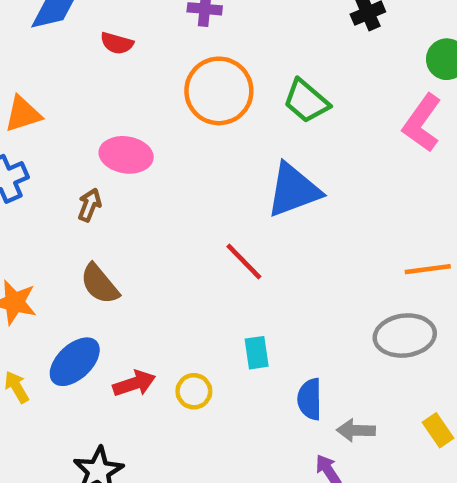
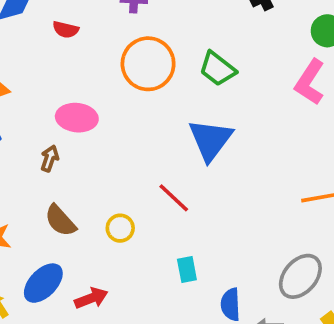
blue triangle: (293, 190) -> (210, 140), turned -30
gray ellipse: (405, 336) -> (300, 276), moved, turned -39
yellow circle: (194, 391) -> (120, 228), moved

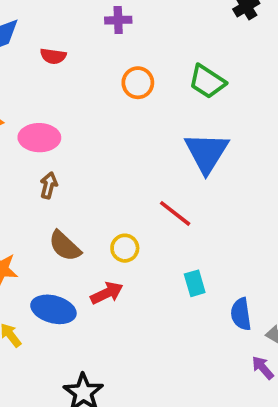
orange circle: (148, 64) -> (138, 83), size x0.6
pink ellipse: (77, 118) -> (39, 138), moved
blue ellipse: (43, 283) -> (53, 309), turned 66
red arrow: (91, 298) -> (107, 293), moved

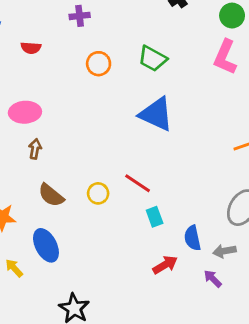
blue triangle: (206, 153) -> (156, 114), turned -33
red line: (175, 213) -> (138, 183), moved
red arrow: (107, 293) -> (165, 265), moved
blue ellipse: (53, 309) -> (46, 245), turned 52

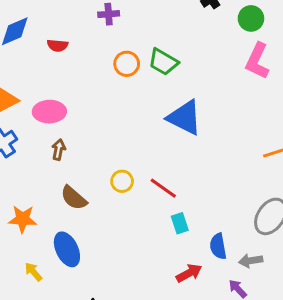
green circle: (232, 16) -> (251, 18), moved
green trapezoid: (153, 59) -> (163, 62), moved
yellow circle: (98, 193) -> (122, 181), moved

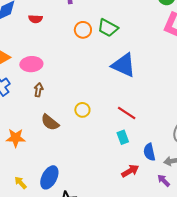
red line: (163, 188) -> (127, 113), moved
blue ellipse: (67, 249) -> (49, 177), moved, turned 55
yellow arrow: (33, 272) -> (21, 183), moved

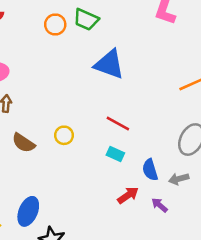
yellow circle: (82, 110) -> (64, 135), moved
cyan rectangle: (123, 137) -> (115, 154), turned -40
purple arrow: (164, 180) -> (159, 205), moved

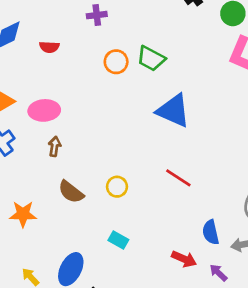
cyan rectangle: (115, 154) -> (118, 240), moved
red arrow: (128, 195) -> (184, 259), turned 55

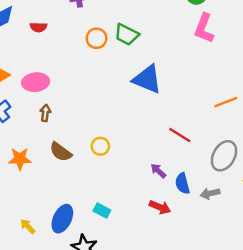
red line: (178, 178) -> (180, 135), moved
orange star: (23, 214) -> (20, 159), moved
cyan rectangle: (118, 240) -> (102, 211), moved
purple arrow: (218, 273) -> (158, 171), moved

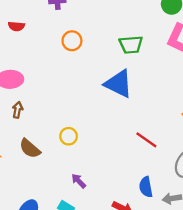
green trapezoid: (127, 35) -> (131, 45), moved, turned -35
yellow circle: (100, 146) -> (69, 136), moved
purple arrow: (158, 171) -> (79, 181), moved

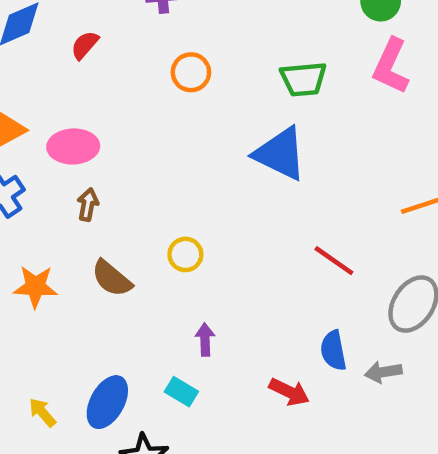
red semicircle: (16, 26) -> (85, 45), turned 126
purple arrow: (79, 181) -> (205, 340), turned 42

